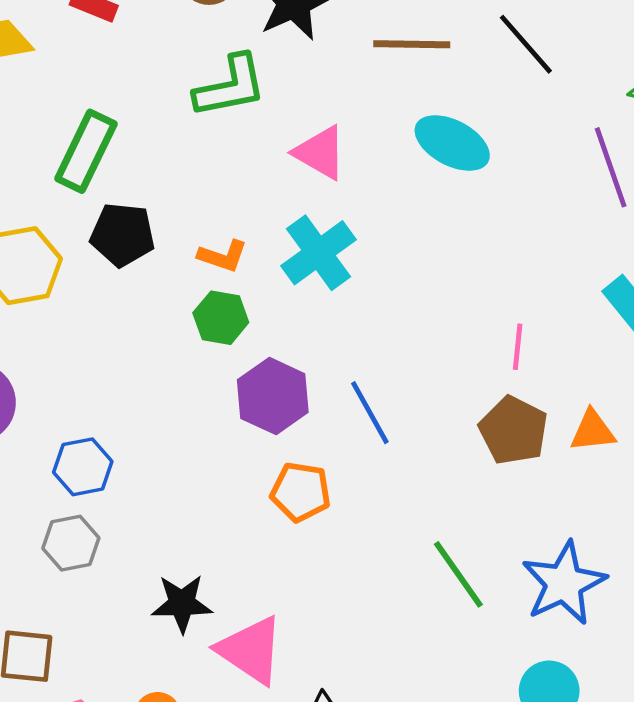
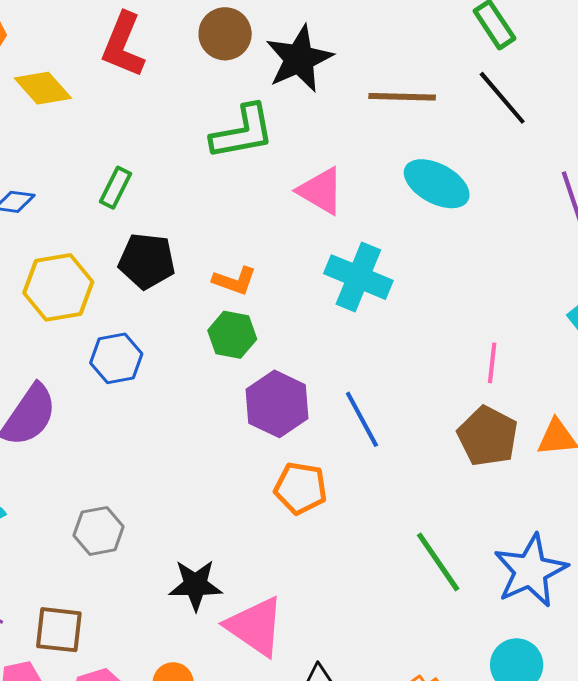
green rectangle: (86, 151) -> (115, 188), size x0.6
cyan cross: (319, 253) -> (358, 277), moved, turned -32
blue hexagon: (83, 467) -> (116, 358), moved

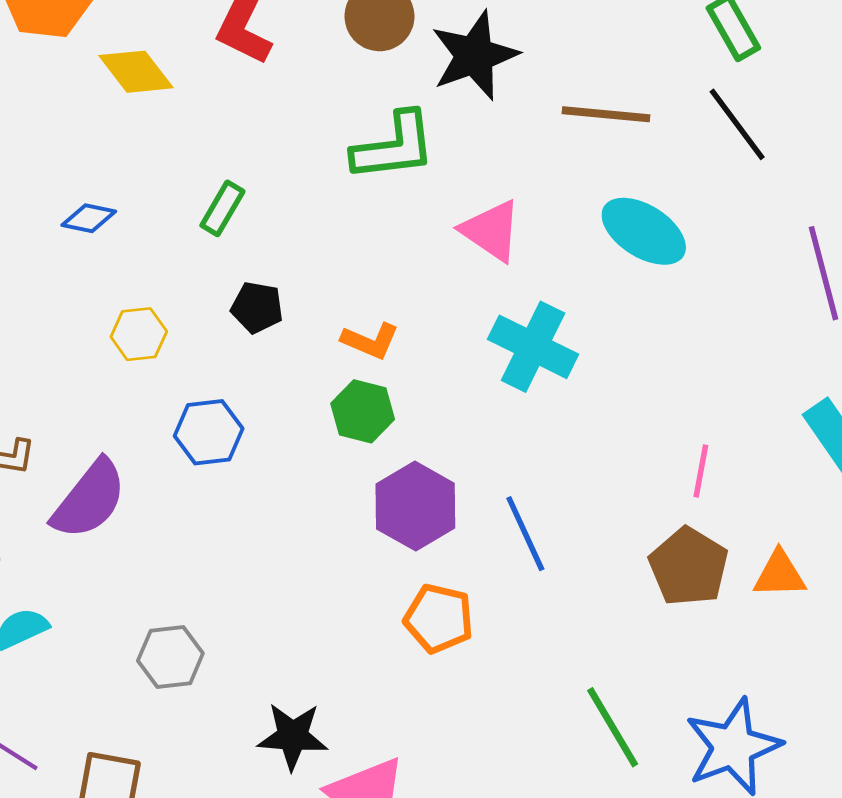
black pentagon: (147, 261) -> (257, 307), size x0.7
yellow hexagon: (58, 287) -> (139, 334), size x0.6

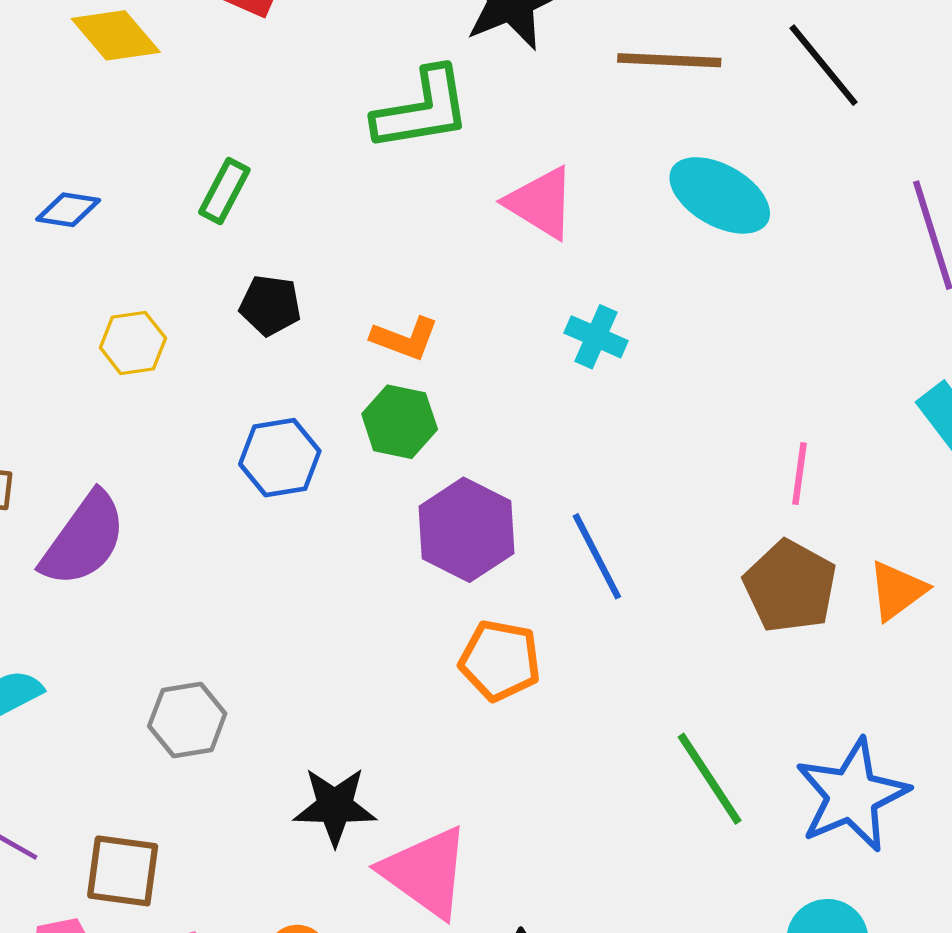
cyan cross: (533, 347) -> (596, 337), size x0.6
blue hexagon: (209, 432) -> (280, 458), moved
orange triangle: (780, 574) -> (897, 590), turned -32

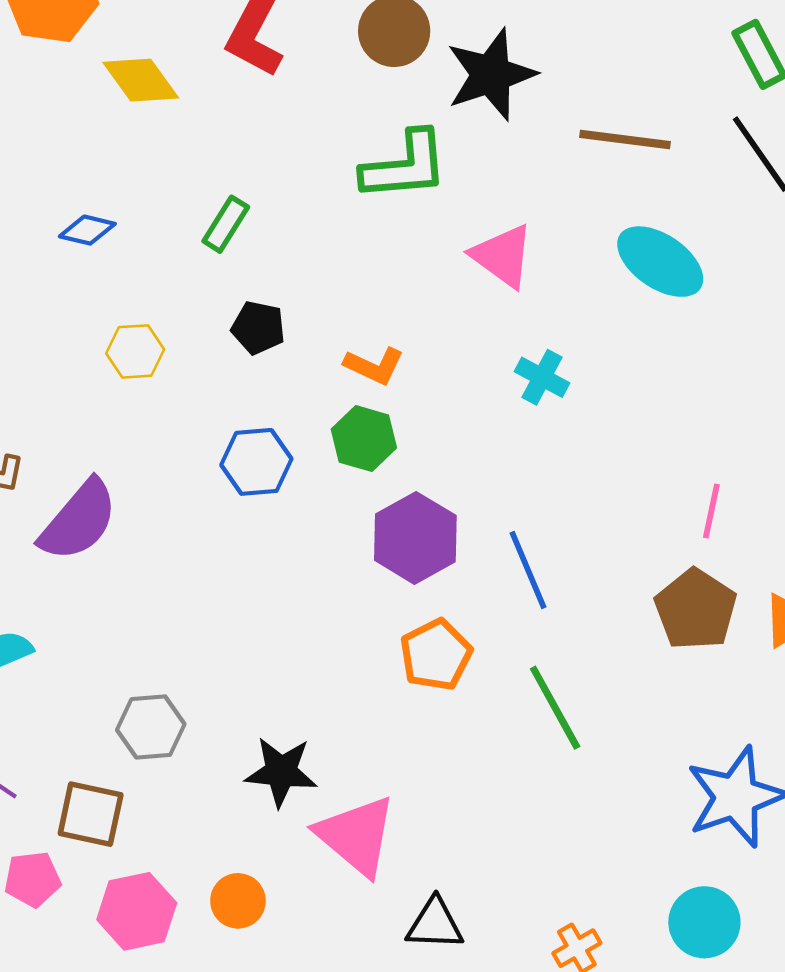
orange pentagon: (500, 660) -> (436, 655), turned 30
gray hexagon: (187, 720) -> (151, 727), moved
green line: (710, 779) -> (555, 708), moved

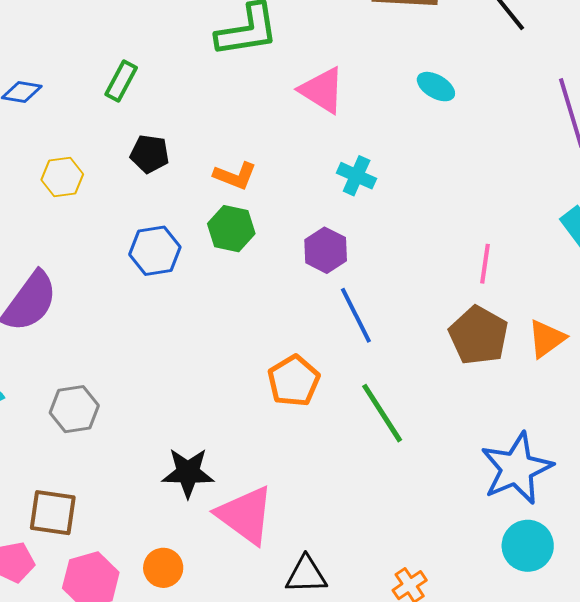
cyan ellipse: (660, 262) -> (436, 87), size x0.6
purple hexagon: (415, 538) -> (326, 250), moved, size x0.7
gray hexagon: (151, 727) -> (74, 409), moved
cyan circle: (704, 922) -> (528, 546), moved

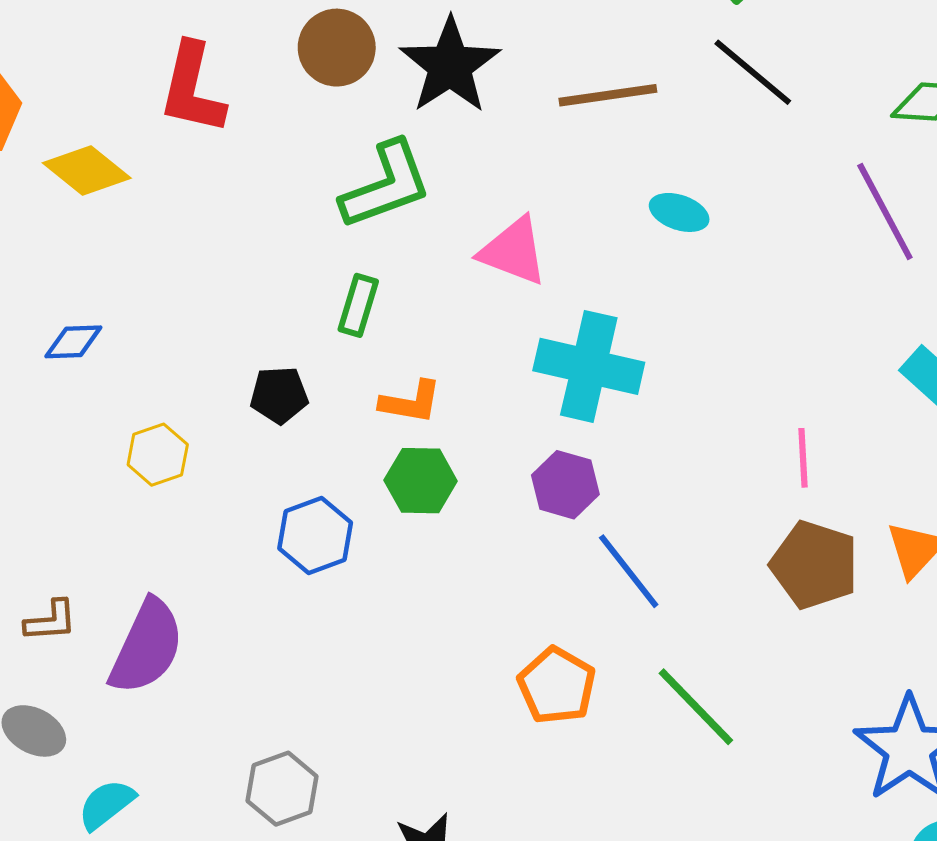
green rectangle: (121, 81) -> (358, 305), moved
cyan cross: (357, 176) -> (589, 366), size x1.8
gray hexagon: (74, 409) -> (282, 789), moved

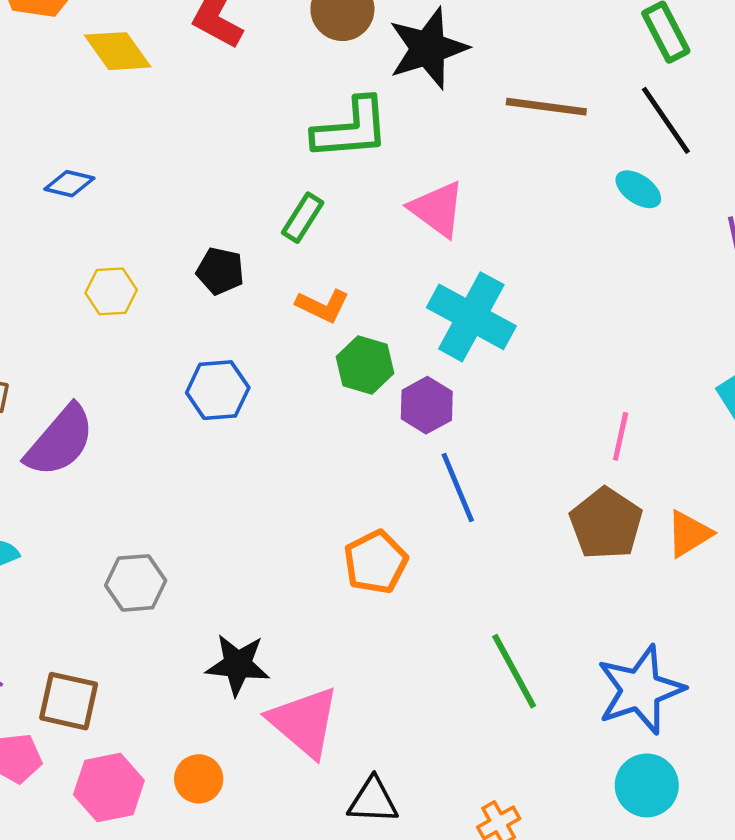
cyan ellipse: (679, 212) -> (638, 189), moved
green hexagon: (421, 481) -> (365, 365), moved
green line: (696, 707) -> (514, 671), moved

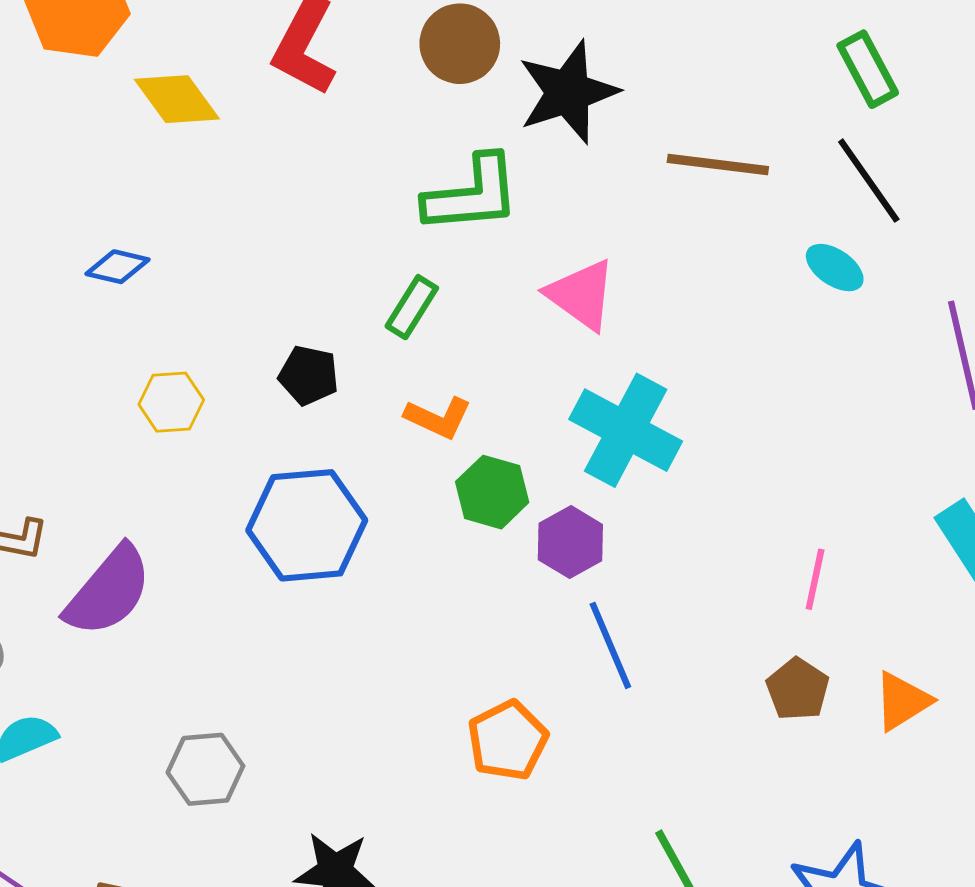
blue hexagon: (218, 390) -> (307, 525), size x1.5
brown pentagon: (606, 524) -> (798, 689), size x0.7

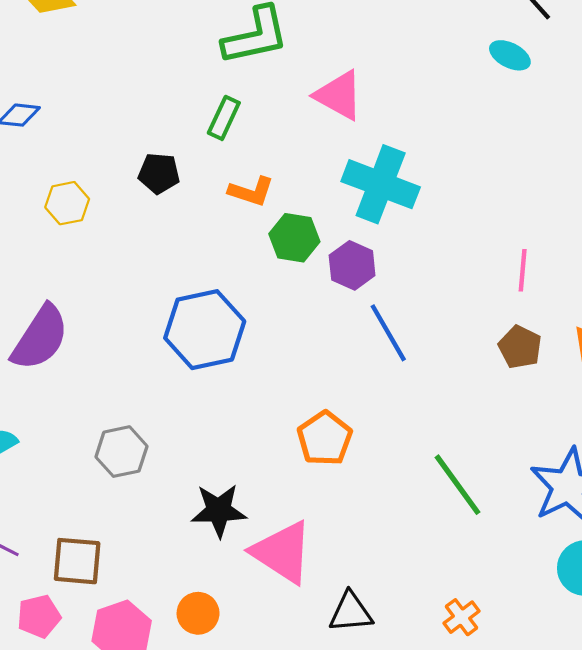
blue hexagon: (307, 525) -> (205, 330), moved
orange pentagon: (508, 740) -> (325, 438), moved

